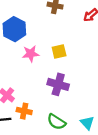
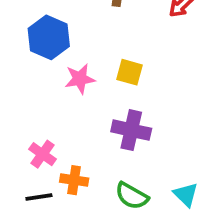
yellow square: (59, 51) -> (129, 72), turned 32

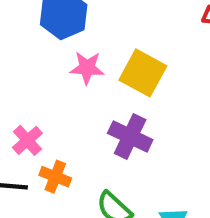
yellow square: (129, 72) -> (143, 73), size x1.5

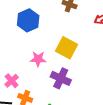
pink star: (87, 68) -> (38, 59), moved

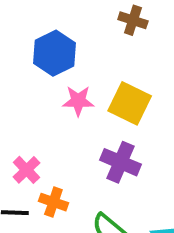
pink star: (38, 59) -> (78, 101), moved

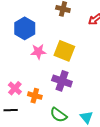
orange cross: (53, 202) -> (35, 96), moved

